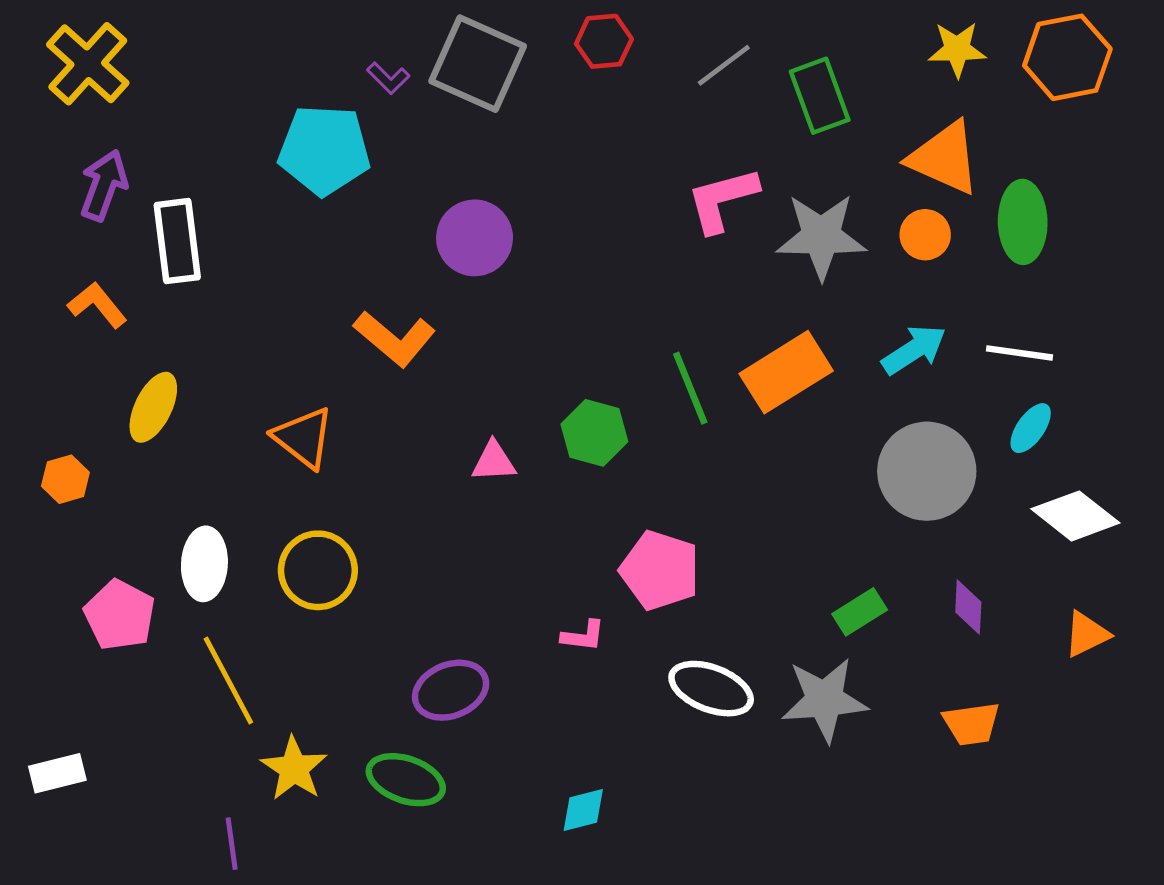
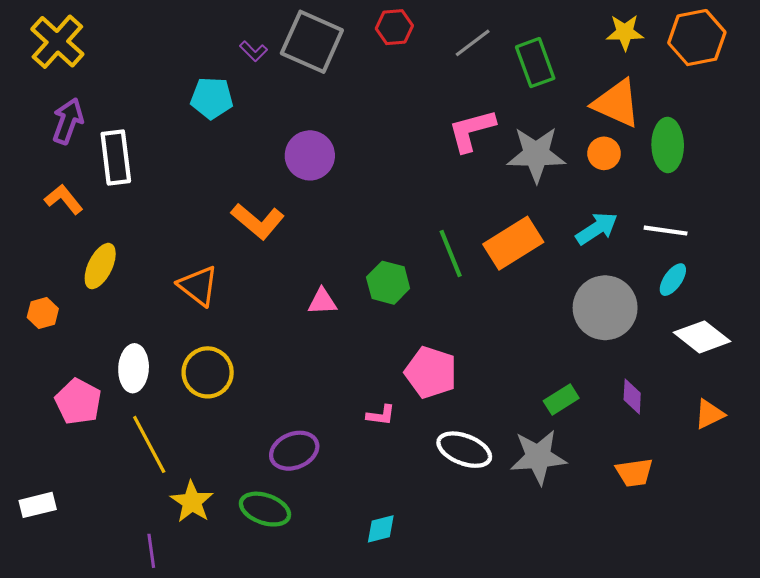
cyan pentagon: (324, 150) -> (212, 98), size x0.7

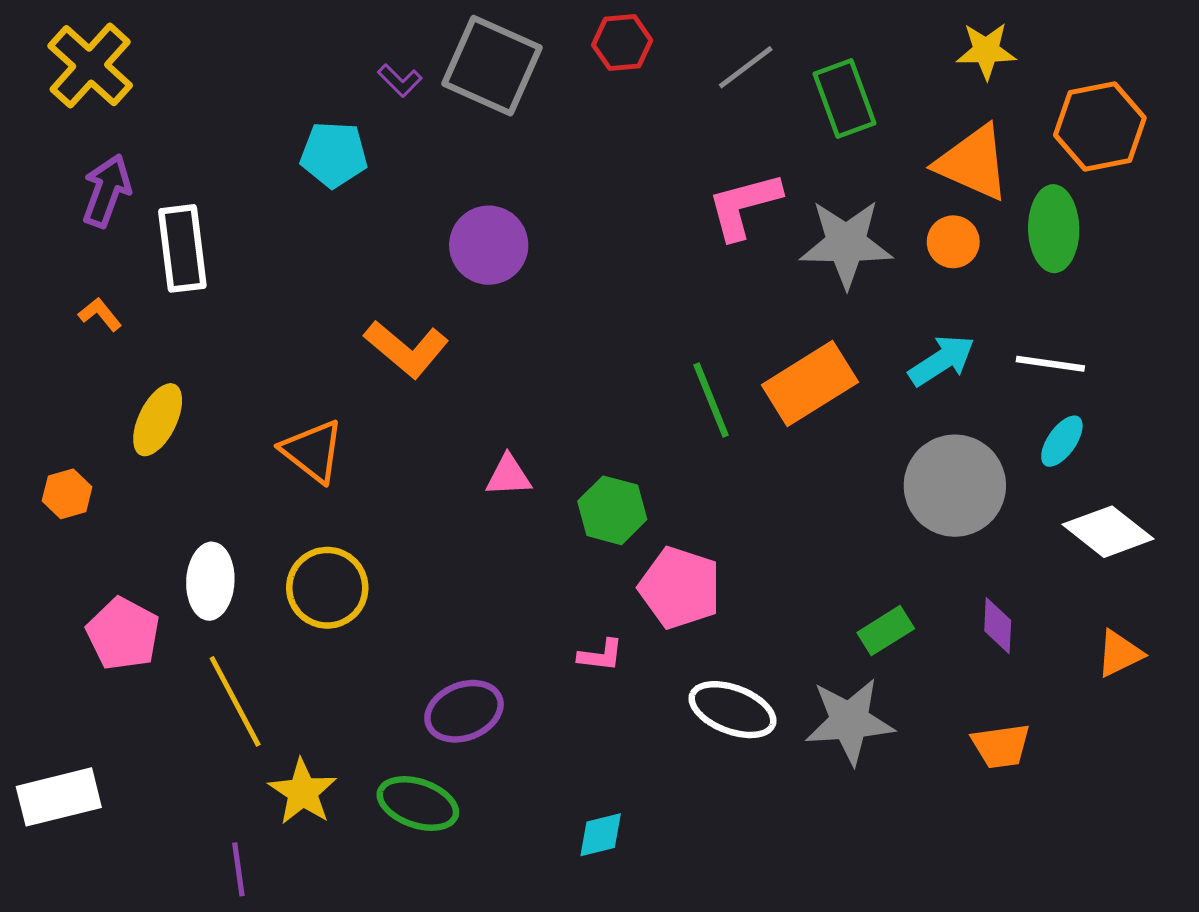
orange hexagon: (697, 38) -> (1100, 127), moved
orange L-shape: (64, 199) -> (100, 314), size x0.7
green hexagon: (388, 283) -> (612, 510), moved
white rectangle: (38, 505) -> (59, 797), size x1.4

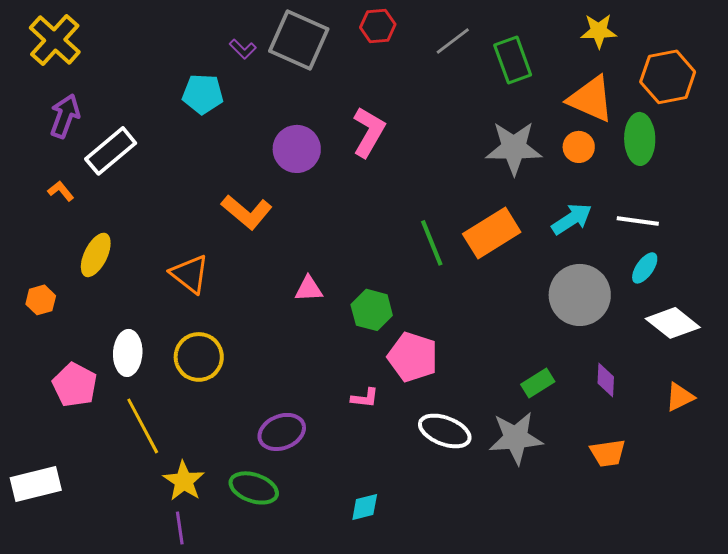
pink L-shape: (744, 206) -> (369, 132), moved, turned 135
white rectangle: (182, 248) -> (111, 151), turned 57
purple line: (238, 869) -> (180, 528), moved

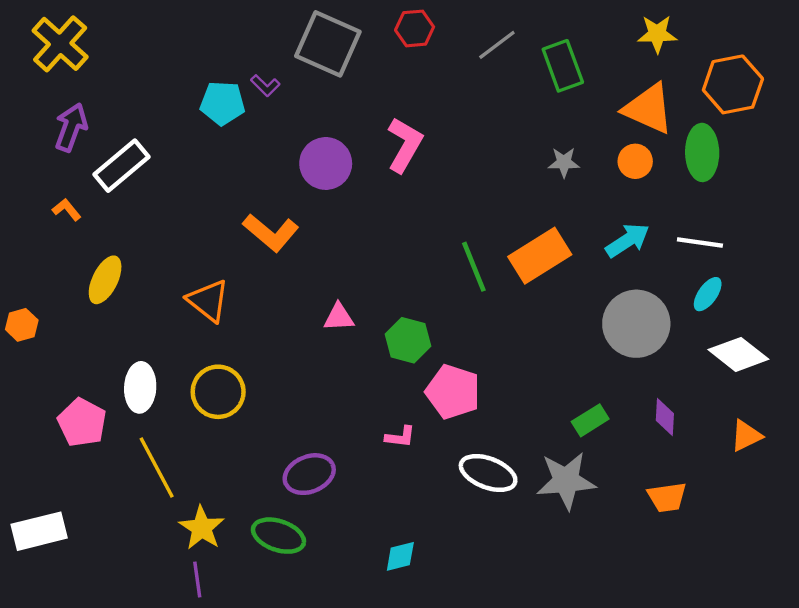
purple L-shape: (243, 49) -> (265, 86), moved
gray star: (514, 148) -> (564, 162), size x0.5
orange hexagon: (41, 300) -> (22, 325), moved

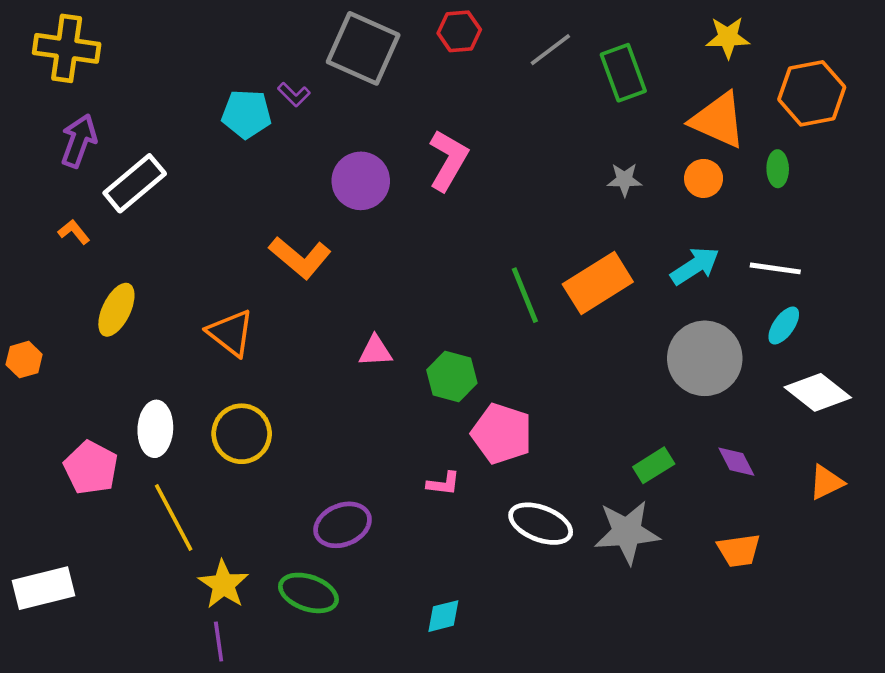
yellow cross: (60, 44) -> (67, 48), turned -34
green ellipse: (702, 152) -> (778, 169), size x0.6
purple diamond: (665, 417) -> (736, 462), turned -30

